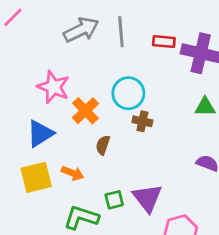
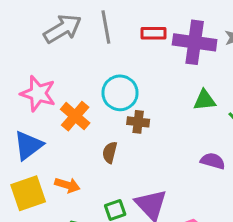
brown semicircle: (103, 145) -> (110, 152), moved

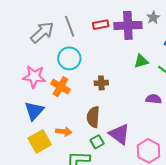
cyan circle: (120, 93) -> (69, 58), moved
brown semicircle: (110, 152) -> (93, 117), moved, size x1.5

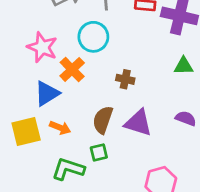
blue triangle: (34, 111) -> (47, 93), moved
purple triangle: (119, 134) -> (138, 123), moved, turned -35

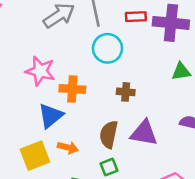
cyan circle: (93, 37) -> (107, 48), moved
orange cross: (72, 69) -> (72, 89), turned -35

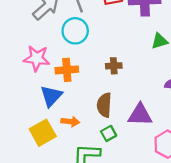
cyan circle: (107, 48) -> (75, 31), moved
purple triangle: (144, 133) -> (140, 115), moved

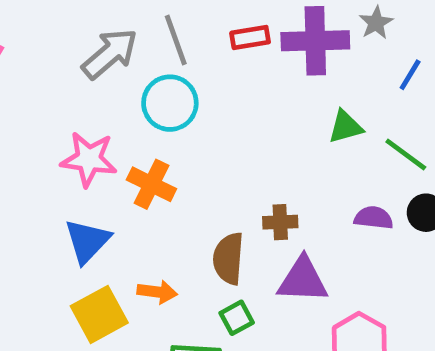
brown cross: (114, 66) -> (280, 222), moved
orange cross: (67, 70) -> (151, 184), turned 30
blue triangle: (51, 96) -> (87, 241), moved

